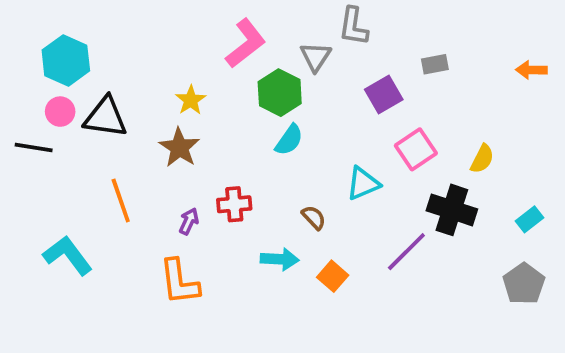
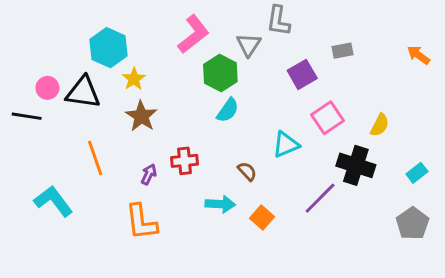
cyan hexagon: (66, 60) -> (109, 48), moved
orange arrow: (531, 70) -> (418, 55), turned 35
yellow star: (191, 100) -> (134, 79), moved

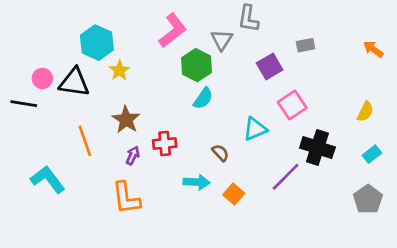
brown star: (141, 116) -> (126, 120), moved
yellow semicircle: (380, 125) -> (365, 112), moved

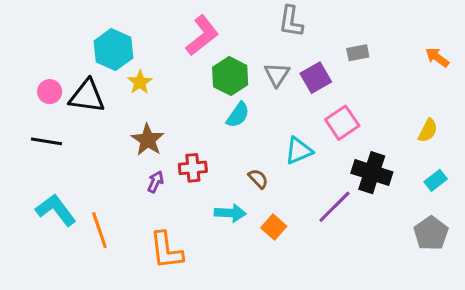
gray triangle: (222, 40) -> (277, 74), moved
black line: (24, 104) -> (47, 141), moved
orange line: (85, 141) -> (99, 230), moved
orange L-shape: (126, 198) -> (166, 250), moved

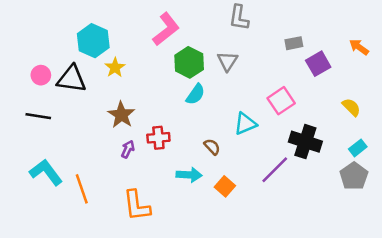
purple square: (316, 78) -> (318, 64), moved
yellow semicircle: (428, 130) -> (351, 107), turned -72
gray pentagon: (431, 233) -> (354, 176), moved

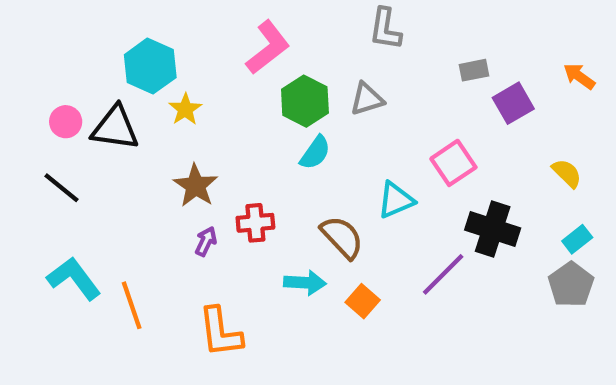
gray triangle: (227, 61) -> (367, 99), turned 40
black line: (38, 116) -> (62, 188), turned 30
brown semicircle: (212, 147) -> (342, 237), size x1.6

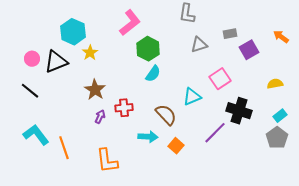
gray triangle: (367, 99) -> (199, 45), moved
black triangle: (115, 128) -> (56, 62), turned -30
yellow semicircle: (567, 173) -> (275, 84), turned -56

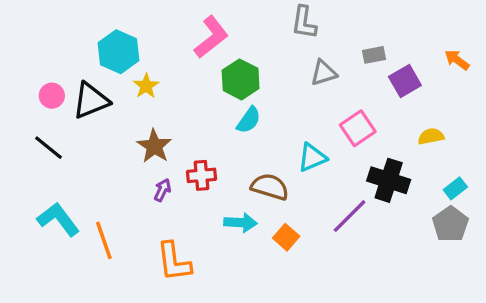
yellow semicircle: (275, 84) -> (431, 136), moved
brown semicircle: (166, 115) -> (270, 187), turned -30

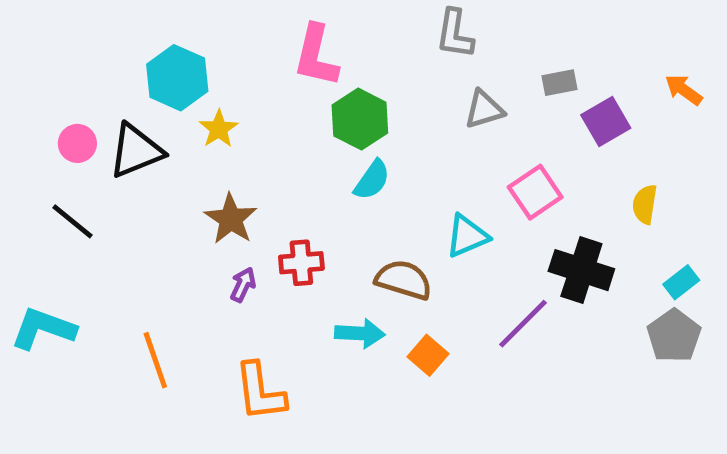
pink L-shape: (211, 37) -> (316, 56), turned 141
yellow semicircle: (431, 136) -> (645, 204), turned -70
cyan L-shape: (58, 219) -> (43, 328), moved, turned -33

